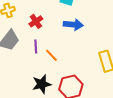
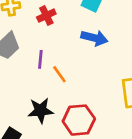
red cross: (36, 21) -> (46, 16), moved

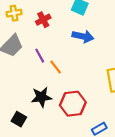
purple line: (40, 59) -> (40, 56), turned -32

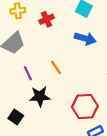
purple line: (40, 56) -> (28, 73), moved
red hexagon: (73, 104) -> (85, 106), moved

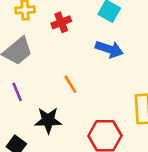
purple line: (28, 73) -> (17, 92), moved

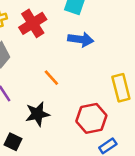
red cross: (61, 22) -> (33, 23), size x1.5

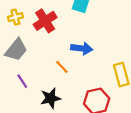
blue arrow: (81, 39) -> (82, 48), moved

